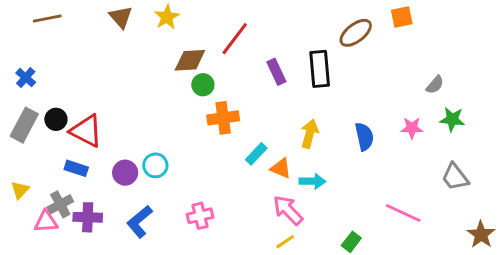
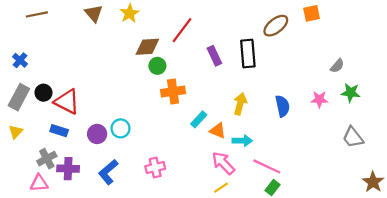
yellow triangle: (20, 190) -> (16, 132), moved
pink line: (403, 213) -> (267, 166), moved
pink triangle: (46, 222) -> (39, 183), moved

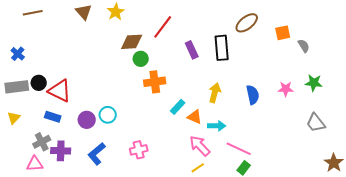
orange square: (312, 13) -> (283, 33), moved
gray semicircle: (337, 66) -> (304, 46), moved, turned -72
gray rectangle: (19, 97) -> (17, 87), turned 55

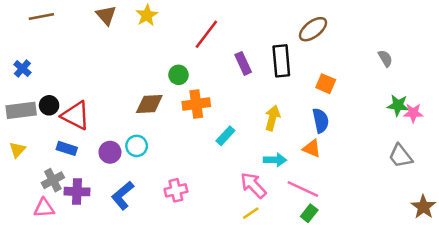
orange square: (283, 33) -> (326, 84), moved, turned 35
brown diamond: (132, 42) -> (149, 104), moved
pink star: (286, 89) -> (413, 113), moved
orange triangle: (195, 117) -> (312, 148), moved

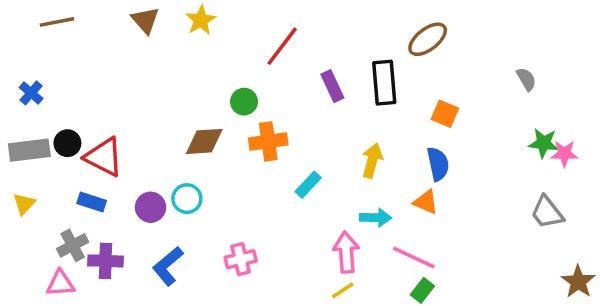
pink arrow: (253, 185) -> (346, 252), turned 40

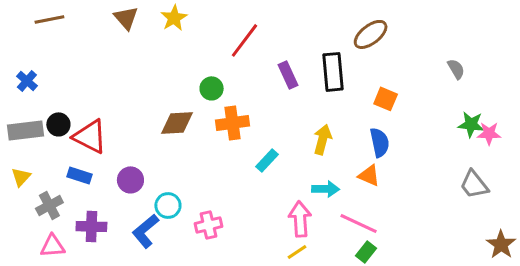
cyan circle: (187, 199) -> (168, 205), moved
gray cross: (73, 245) -> (49, 205), moved

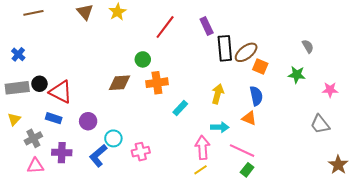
brown ellipse: (371, 34) -> (246, 52), moved
purple rectangle: (288, 75) -> (207, 26), moved
green star: (471, 124) -> (297, 75), moved

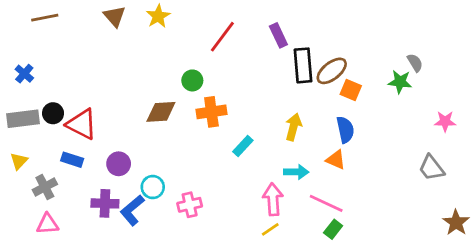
green star: (297, 75) -> (400, 82), moved
purple cross: (62, 153) -> (105, 203), moved

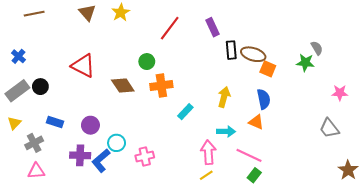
black rectangle: (303, 65) -> (231, 50), size x0.7
brown ellipse: (332, 71) -> (253, 54), turned 55
brown diamond: (161, 112) -> (123, 86), turned 60
gray rectangle: (23, 119) -> (17, 91), turned -30
red triangle: (82, 124) -> (83, 66), moved

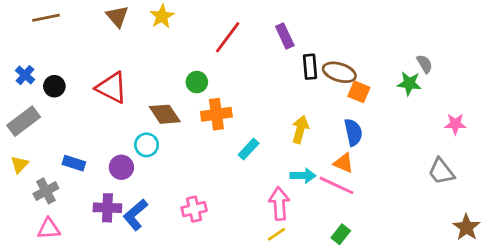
black circle: (40, 87) -> (54, 86), moved
cyan circle: (117, 143) -> (147, 145), moved
pink line: (249, 155) -> (337, 185), moved

